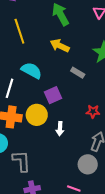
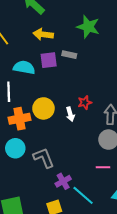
purple square: (53, 95) -> (49, 60), moved, turned 36
red star: (93, 112) -> (85, 102), moved

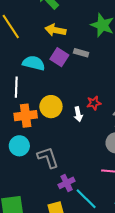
purple square: (49, 60) -> (59, 57), turned 36

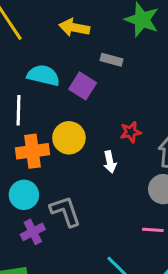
purple square: (59, 57) -> (83, 86), moved
white arrow: (78, 114) -> (110, 162), moved
purple cross: (67, 183) -> (33, 232), moved

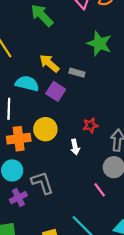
yellow arrow: (74, 28) -> (49, 63), moved, turned 30
pink line: (153, 230) -> (100, 190), moved, turned 48

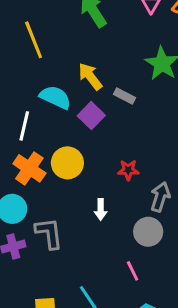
orange cross: (19, 139) -> (29, 168), turned 30
white arrow: (75, 147) -> (101, 209), moved
pink line: (100, 190) -> (133, 271), moved

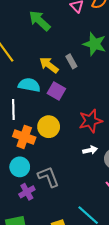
gray rectangle: (124, 96) -> (71, 61), moved, turned 48
red star: (128, 170) -> (90, 121), size x1.6
white arrow: (101, 209) -> (90, 150), moved, turned -88

